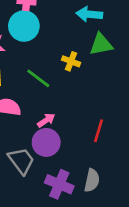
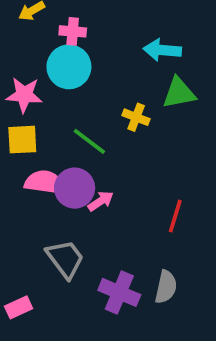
purple circle: (46, 142) -> (75, 188), moved

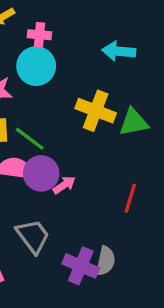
green triangle: (179, 93) -> (134, 122), moved
yellow cross: (136, 117) -> (96, 111), size x1.6
green line: (89, 141) -> (30, 139), moved
gray semicircle: (166, 287) -> (106, 261), moved

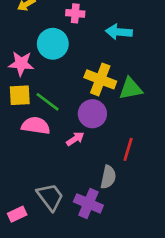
pink cross: (39, 35) -> (75, 13), moved
purple circle: (41, 173) -> (92, 114), moved
gray trapezoid: (33, 236) -> (50, 197), moved
gray semicircle: (106, 261) -> (108, 177), moved

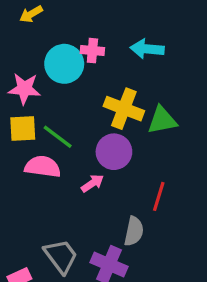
pink cross: (75, 13) -> (92, 51), moved

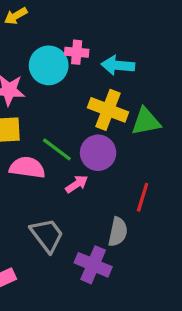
cyan arrow: (147, 49) -> (118, 65), moved
green line: (58, 137) -> (57, 149), moved
gray trapezoid: (61, 256) -> (47, 235), moved

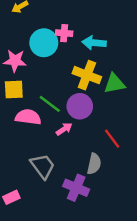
red line: (143, 197) -> (112, 139), turned -54

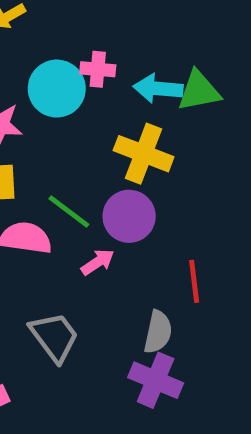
green triangle: (114, 83) -> (199, 91), moved
red line: (112, 139) -> (194, 281), turned 30
purple cross: (76, 188) -> (156, 380), moved

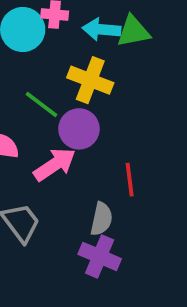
green line: (69, 211) -> (41, 105), moved
pink arrow: (98, 262) -> (55, 165), size x1.6

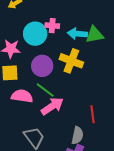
green line: (41, 105) -> (45, 90), moved
purple circle: (79, 129) -> (42, 66), moved

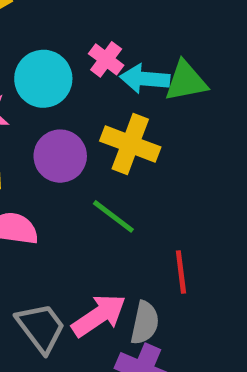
pink cross: (52, 26) -> (106, 59), moved, turned 32
green line: (45, 90) -> (113, 216), moved
pink arrow: (52, 106) -> (99, 316), moved

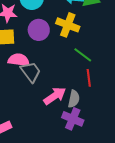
green line: (113, 216) -> (83, 55), moved
gray trapezoid: (41, 328) -> (31, 72), moved

